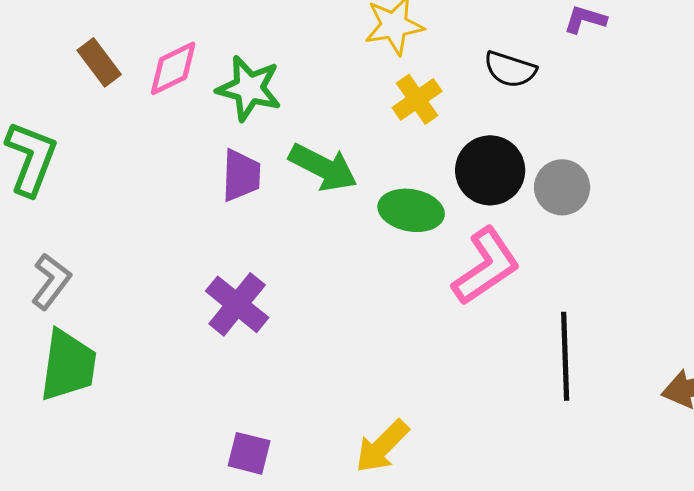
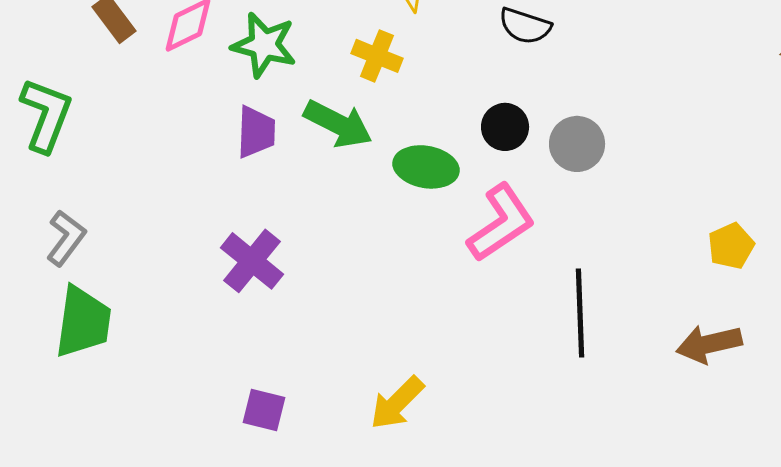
yellow cross: (417, 99) -> (377, 56), moved, turned -33
black circle: (490, 170) -> (505, 127), size x0.7

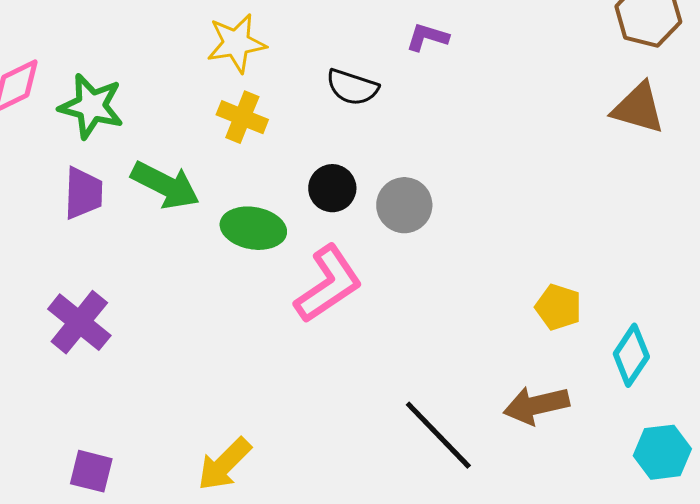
yellow cross: (377, 56) -> (242, 117), moved
yellow pentagon: (731, 246) -> (558, 307), turned -30
black line: (580, 313) -> (438, 435), moved, turned -42

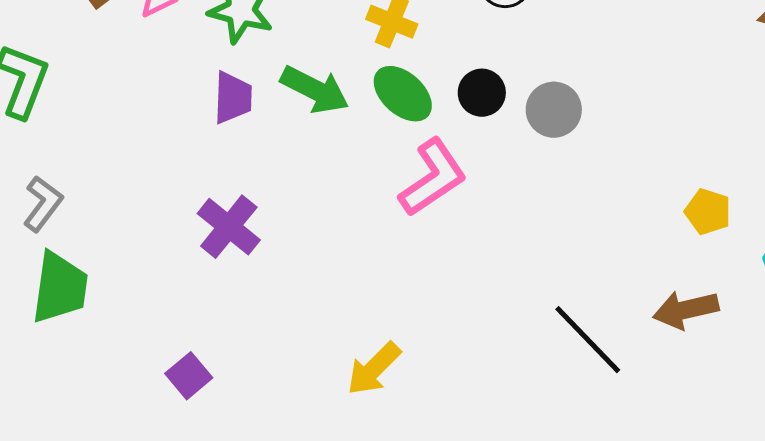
green ellipse: (253, 228) -> (403, 94), moved, turned 32
pink L-shape: (328, 284) -> (433, 178), moved
purple square: (91, 471) -> (189, 376), moved, turned 36

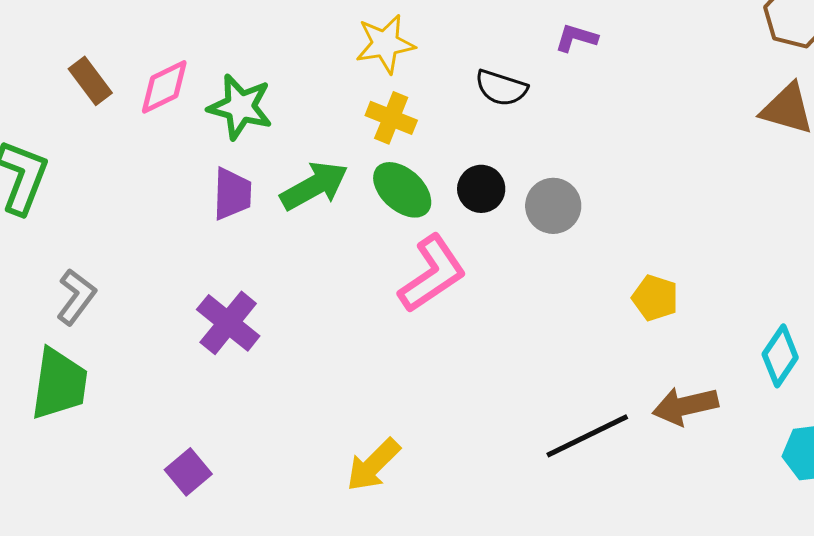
green arrow: (315, 90) -> (314, 186), turned -56
gray L-shape: (43, 204) -> (76, 297), moved
yellow pentagon: (708, 212) -> (655, 298), moved
black line: (588, 340) -> (587, 436), turned -72

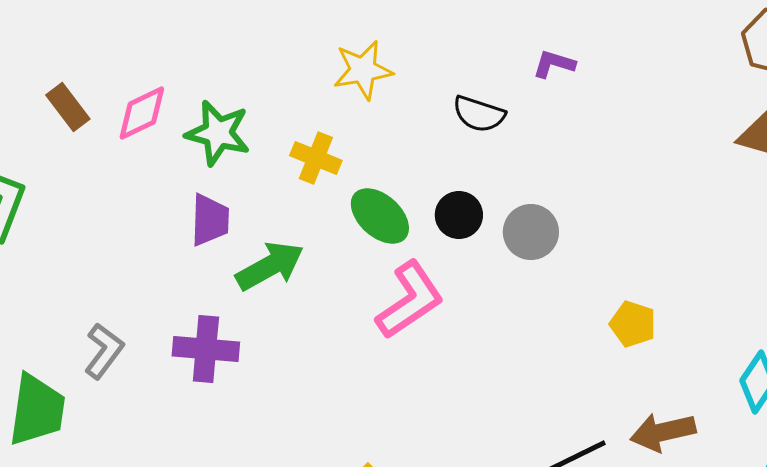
yellow cross: (391, 118) -> (316, 158), moved
green arrow: (314, 186) -> (270, 266), moved
gray L-shape: (76, 297) -> (104, 351), moved
purple cross: (228, 323) -> (206, 349), turned -34

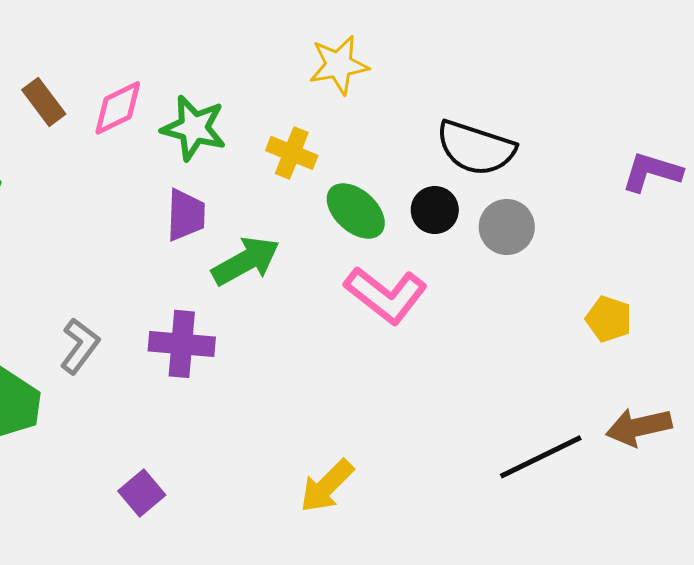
purple L-shape: (554, 64) -> (652, 172), moved, size x1.4
black semicircle: (479, 114) -> (476, 148), moved, size x1.5
pink L-shape: (410, 300) -> (386, 295), turned 72

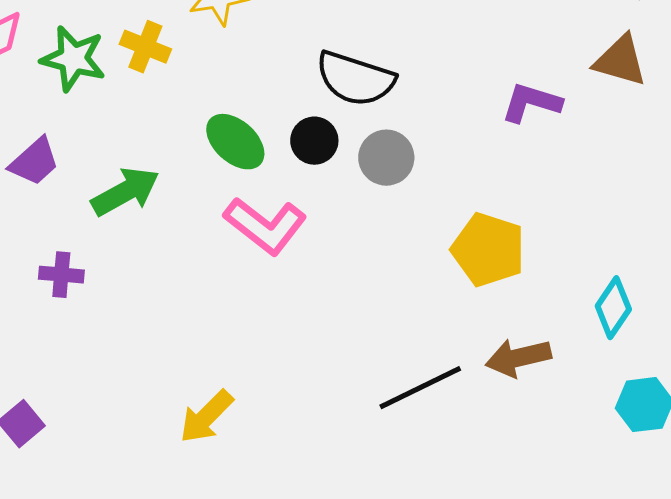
yellow cross: (292, 153) -> (145, 47), moved
purple trapezoid: (186, 215) -> (34, 162), moved, turned 46
yellow pentagon: (609, 319) -> (488, 250), size x1.6
purple cross: (182, 344) -> (61, 275), size x0.7

